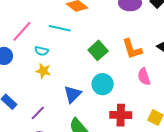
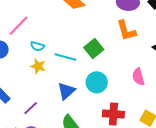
cyan line: (60, 28) -> (65, 57), moved
orange L-shape: (132, 49) -> (126, 31), moved

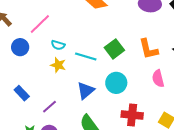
orange L-shape: (126, 31) -> (148, 49), moved

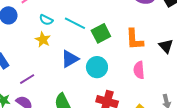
cyan line: (86, 57) -> (75, 23), moved
blue triangle: (86, 91) -> (70, 59), moved

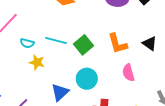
yellow star: (43, 40) -> (37, 62), moved
blue triangle: (70, 59) -> (60, 92), moved

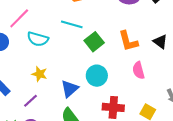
cyan line: (56, 40) -> (72, 24), moved
cyan semicircle: (27, 43) -> (38, 39), size x1.5
yellow star: (37, 62) -> (39, 74), moved

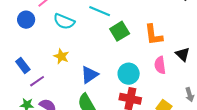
black triangle: (160, 42) -> (183, 54), moved
cyan circle: (97, 76) -> (129, 74), moved
purple line: (31, 101) -> (37, 81), moved

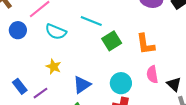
black triangle: (183, 54) -> (174, 84), moved
blue rectangle: (23, 65) -> (20, 86), moved
purple line: (37, 81) -> (40, 93), moved

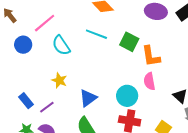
cyan semicircle: (56, 32) -> (61, 45), turned 35
green square: (112, 41) -> (129, 42), moved, turned -30
pink semicircle: (152, 74) -> (149, 81), moved

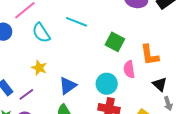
green square: (129, 42) -> (115, 42), moved
orange L-shape: (151, 56) -> (150, 55), moved

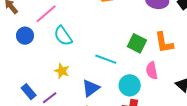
cyan line: (77, 22) -> (106, 59), moved
orange L-shape: (150, 55) -> (164, 43), moved

